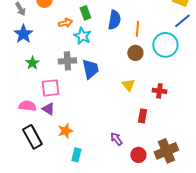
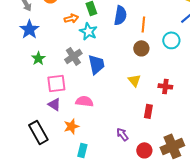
cyan circle: (165, 45) -> (171, 40), size x0.7
gray cross: (67, 61) -> (73, 56), turned -30
pink semicircle: (27, 106) -> (84, 101), moved

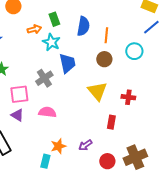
gray cross: (73, 56) -> (44, 78), moved
blue trapezoid: (96, 64) -> (67, 63), moved
yellow triangle: (134, 80) -> (97, 91), size x1.5
orange star: (71, 126) -> (58, 146), moved
purple arrow: (122, 134) -> (85, 145), turned -88

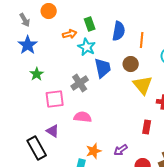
brown circle: (104, 59) -> (131, 64), moved
yellow triangle: (97, 91) -> (143, 85), moved
purple triangle: (17, 115) -> (53, 131), moved

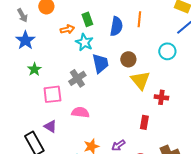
orange line: (142, 40) -> (139, 19), moved

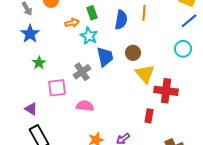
cyan circle: (167, 51) -> (183, 49), moved
red cross: (161, 97) -> (166, 91), size x1.6
purple triangle: (50, 126) -> (31, 109), moved

